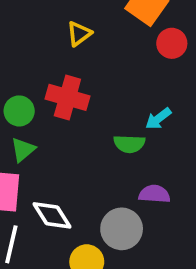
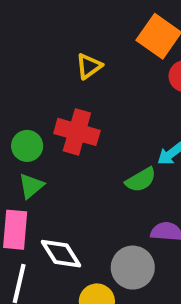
green semicircle: (129, 144) -> (141, 180), turned -32

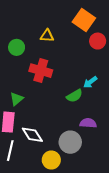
yellow triangle: (89, 66) -> (47, 36), turned 40
green circle: (27, 146) -> (17, 47), moved

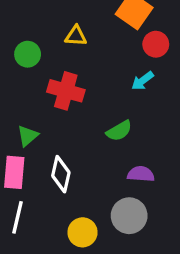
cyan arrow: (90, 82) -> (142, 81), moved
white diamond: (32, 135) -> (61, 174), moved, turned 45
gray circle: (70, 142) -> (129, 216), moved

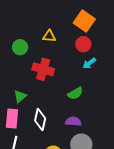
red circle: (156, 44) -> (83, 44), moved
purple semicircle: (141, 174) -> (73, 121), moved

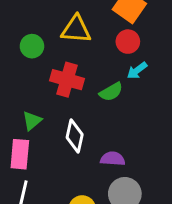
yellow triangle: (49, 36) -> (76, 29), size x1.5
green semicircle: (75, 93) -> (111, 92), moved
white diamond: (40, 119) -> (75, 136), moved

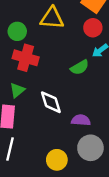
red cross: (67, 80) -> (26, 58), moved
white diamond: (75, 136) -> (51, 102), turned -30

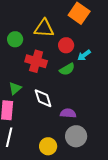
red circle: (93, 28) -> (66, 45), moved
red cross: (26, 58) -> (36, 61), moved

